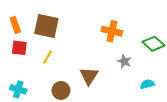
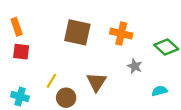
brown square: (46, 26) -> (77, 32), moved
yellow line: (47, 57) -> (51, 81), moved

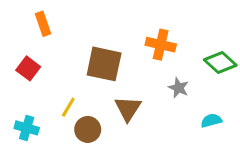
orange rectangle: (17, 27) -> (43, 24), moved
brown square: (77, 32) -> (104, 64), moved
red square: (21, 52) -> (28, 68), turned 30

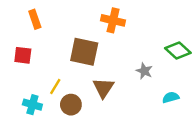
orange cross: (161, 45) -> (113, 20), moved
red square: (28, 68) -> (23, 55), turned -30
cyan cross: (27, 128) -> (32, 105), moved

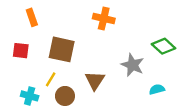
brown square: (84, 52) -> (62, 49), moved
gray star: (144, 71) -> (133, 65), size x1.5

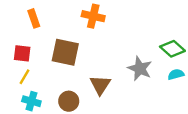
orange cross: (104, 19) -> (93, 16), moved
yellow line: (51, 79) -> (24, 77), moved
cyan semicircle: (157, 89) -> (176, 74), moved

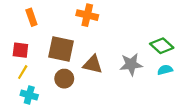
gray star: (140, 69) -> (131, 64), turned -30
brown triangle: (100, 85) -> (93, 64), moved, turned -50
brown circle: (69, 101) -> (64, 79), moved

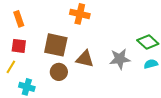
orange rectangle: (31, 17) -> (19, 19), moved
yellow line: (23, 72) -> (11, 67), moved

